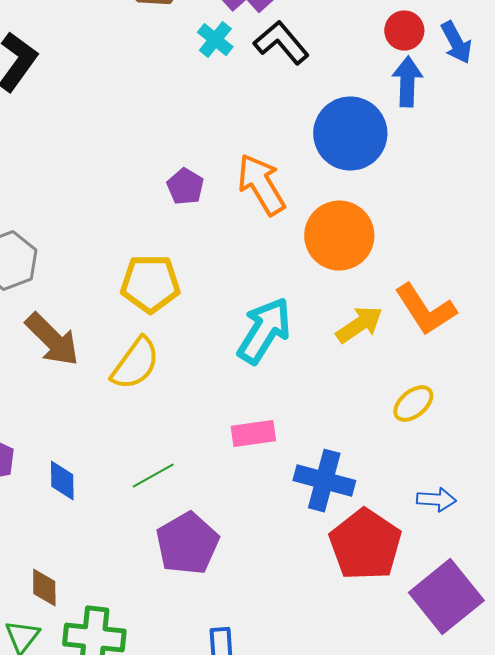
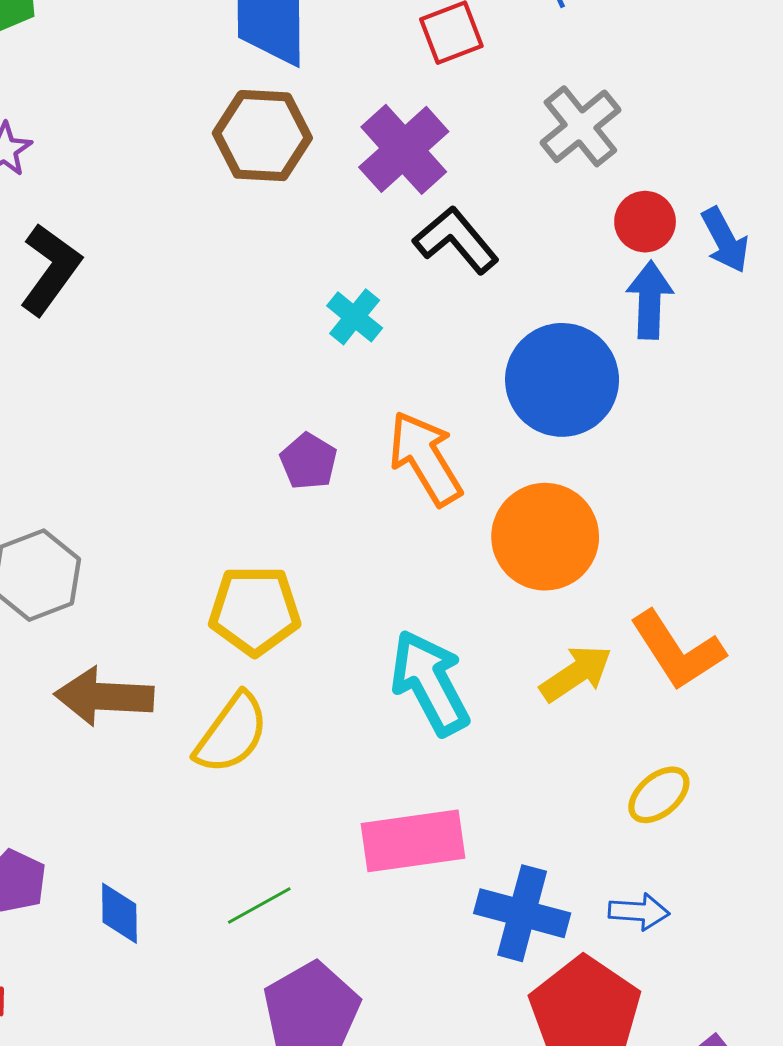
cyan cross: (215, 40) -> (355, 317), moved
cyan arrow: (264, 331) -> (430, 683), turned -60
brown arrow: (52, 340) -> (104, 696), turned 138
pink rectangle: (253, 434) -> (413, 841), size x1.5
blue arrow: (436, 500) -> (639, 912), moved

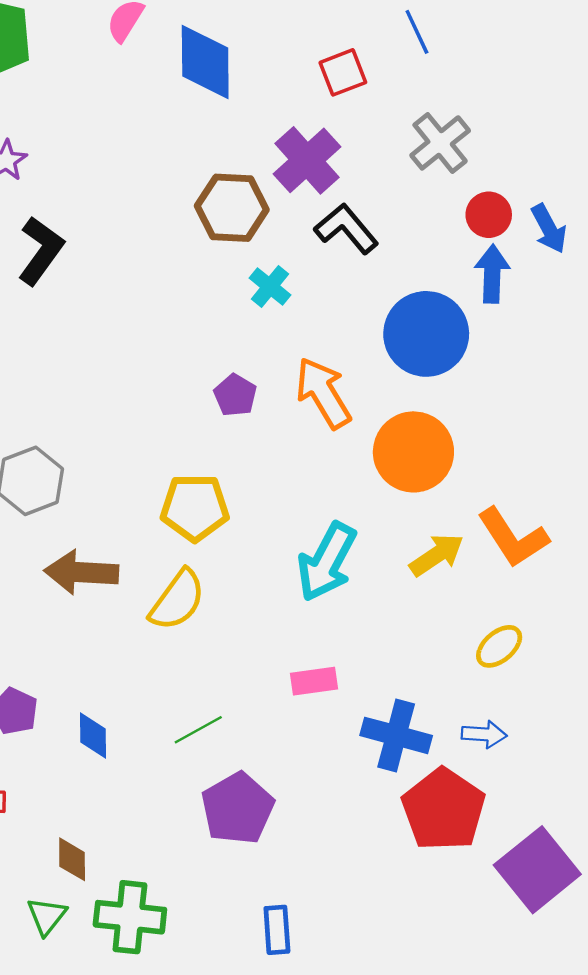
brown hexagon: (262, 136) -> (232, 208), moved
cyan arrow: (430, 683) -> (327, 562), turned -124
pink rectangle: (413, 841) -> (314, 681), size x0.6

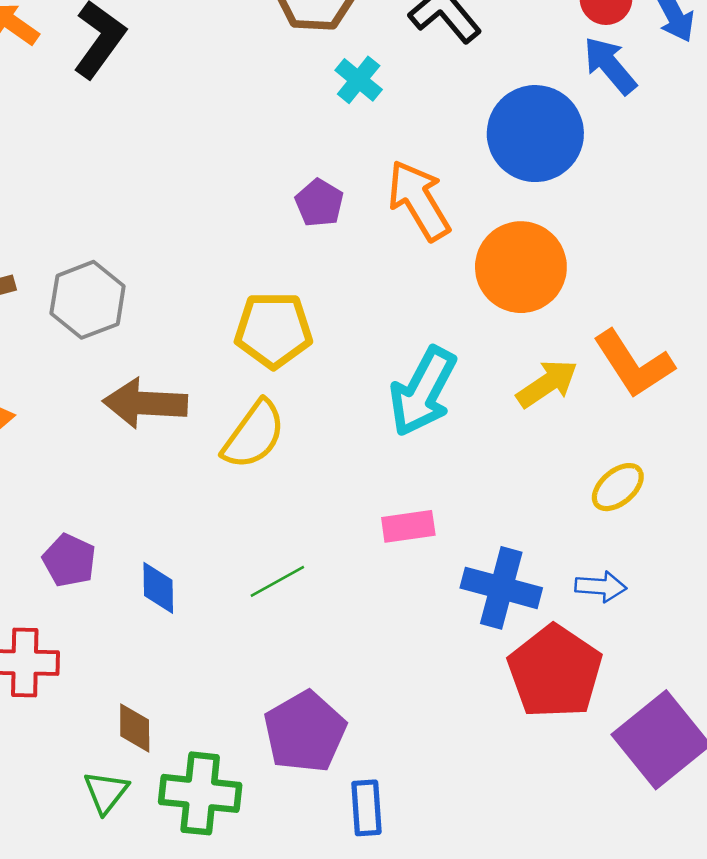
blue arrow: (492, 274) -> (610, 65), turned -42
purple pentagon: (238, 808) -> (305, 732), moved

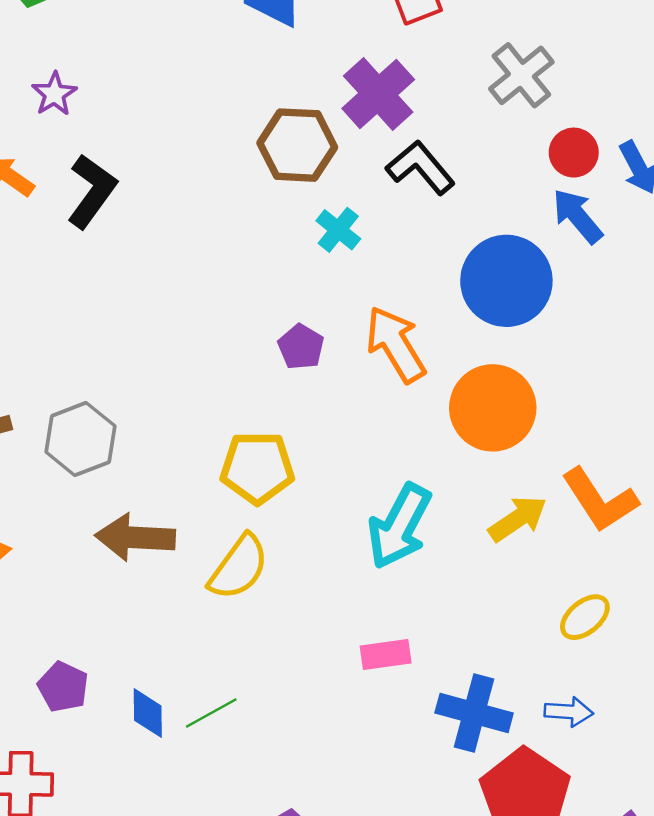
green line: (277, 581) -> (211, 713), moved

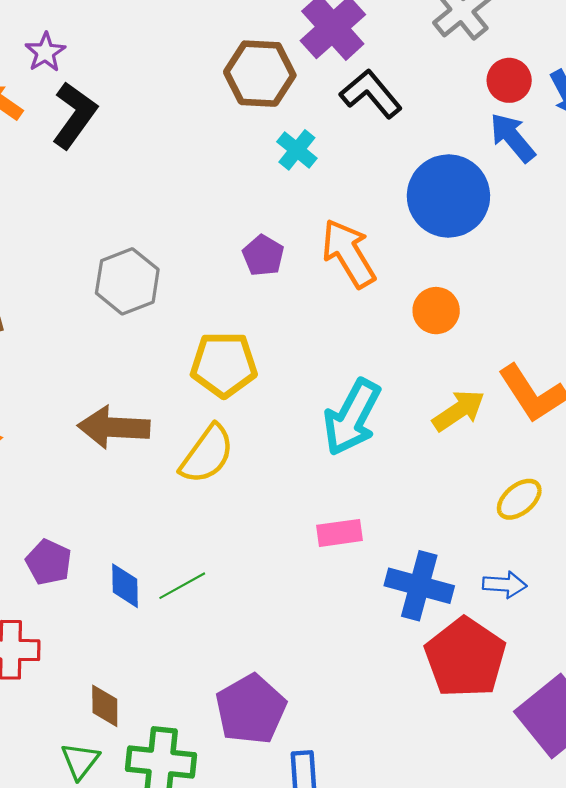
purple star: (54, 94) -> (45, 52), moved
orange circle: (493, 408) -> (436, 311), size x0.6
gray hexagon: (80, 439) -> (127, 281), moved

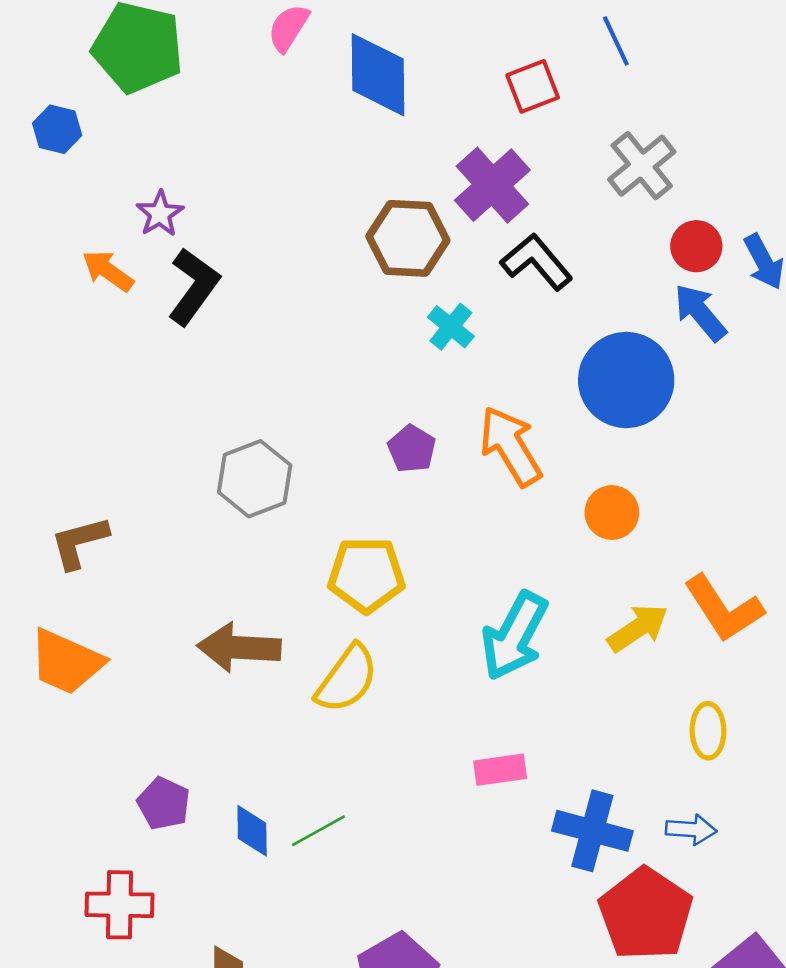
yellow ellipse: (519, 499) -> (708, 731), turned -51

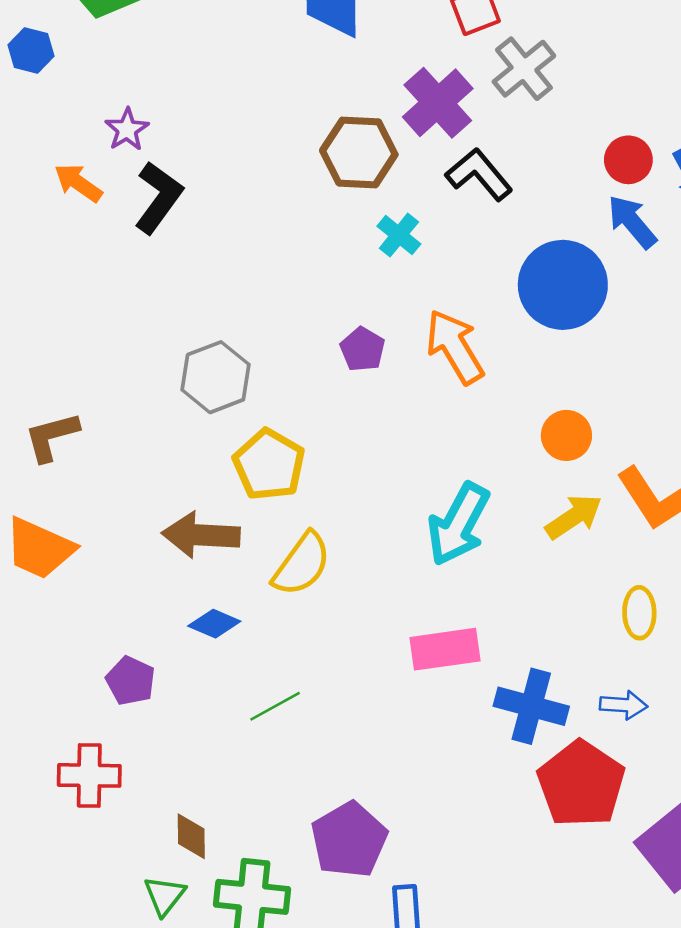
gray cross: (642, 166) -> (524, 69), moved
orange circle: (612, 512) -> (566, 435), moved
yellow pentagon: (366, 575) -> (269, 465), moved, turned 30
pink rectangle: (500, 770) -> (445, 649), size x1.4
blue diamond: (252, 831) -> (214, 624), moved, turned -66

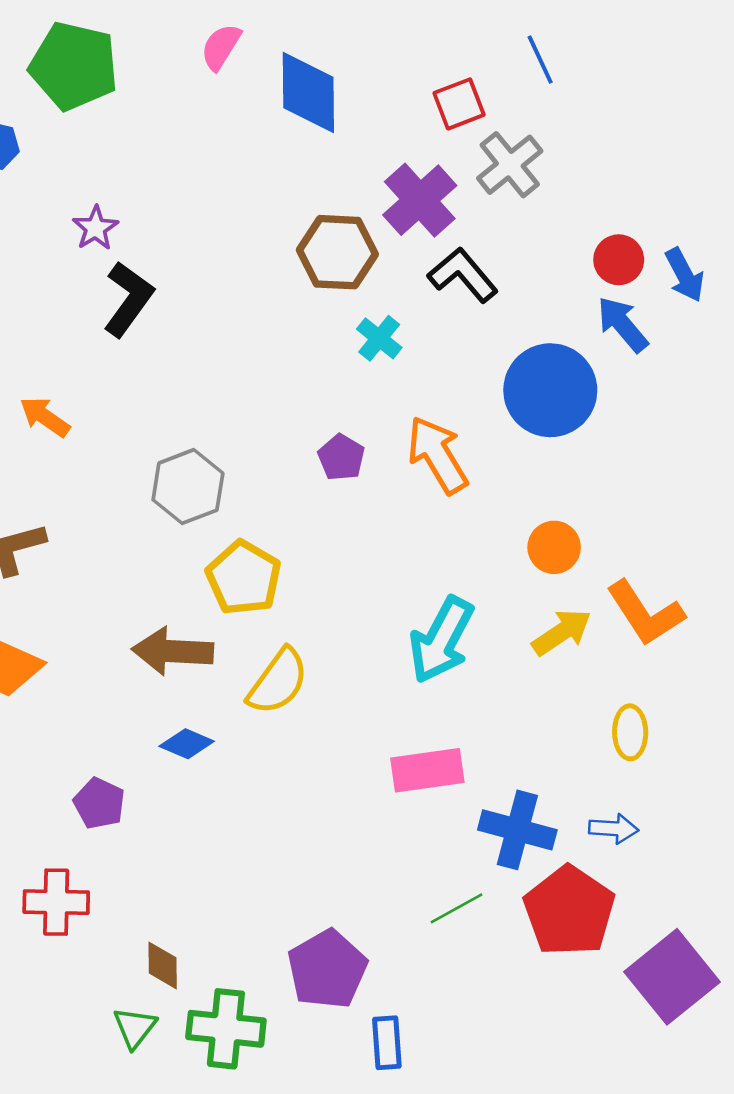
orange arrow: (78, 183) -> (45, 417), moved
green line: (275, 706) -> (457, 908), moved

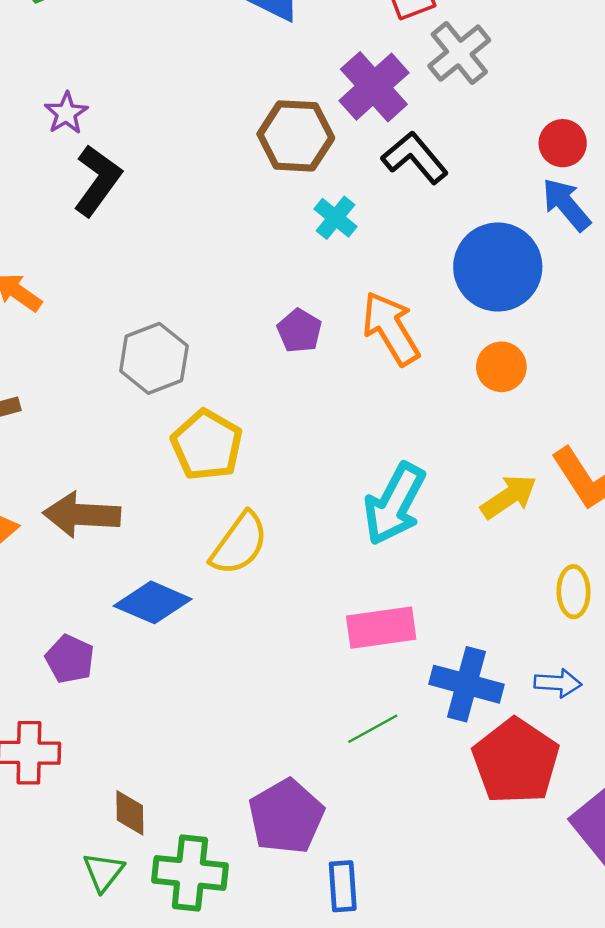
orange circle: (554, 547) -> (501, 367), moved
brown arrow: (173, 651) -> (82, 515), moved
blue diamond: (187, 744) -> (153, 602), size x1.5
green line: (457, 908) -> (373, 729), moved

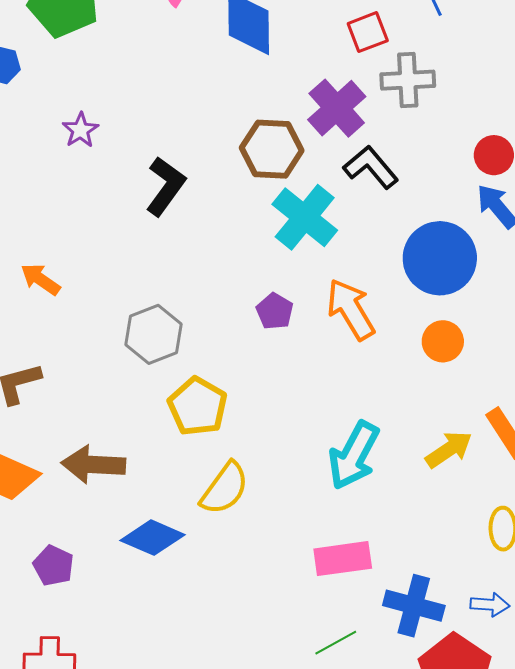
gray cross: (459, 53) -> (408, 80), turned 36
black L-shape: (97, 180) -> (166, 186), moved
cyan cross: (335, 218) -> (305, 217), size x1.8
purple pentagon: (70, 659) -> (53, 566), moved

